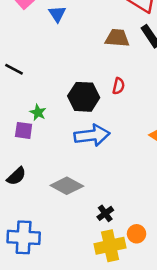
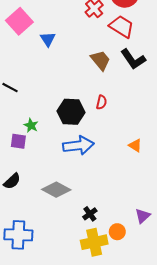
brown trapezoid: (117, 38) -> (100, 60), turned 45

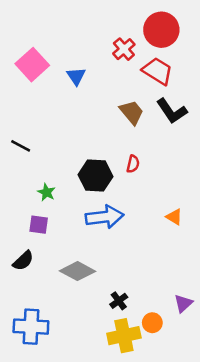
blue triangle: (48, 39) -> (76, 76), moved
purple square: (18, 141) -> (39, 225), moved

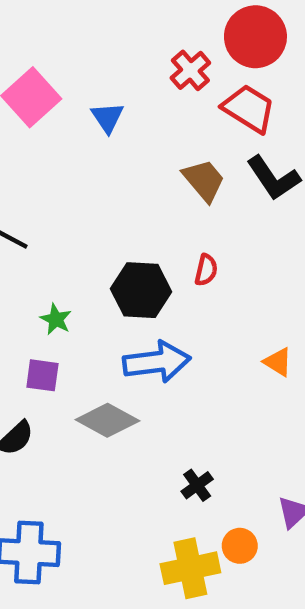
gray diamond: (77, 271) -> (107, 420), moved
black cross: (119, 301) -> (197, 485), moved

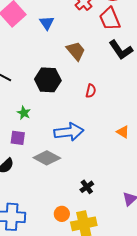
red trapezoid: (249, 108) -> (110, 19), turned -145
brown trapezoid: (204, 180) -> (76, 51), moved
black hexagon: (141, 290) -> (48, 80), moved
orange circle: (240, 546) -> (62, 214), moved

